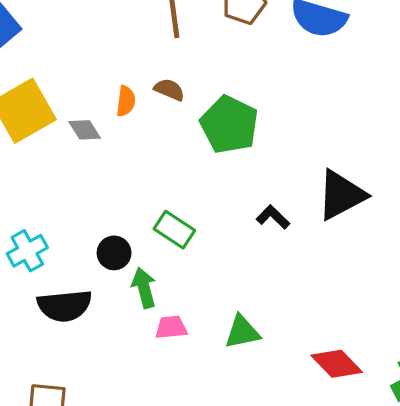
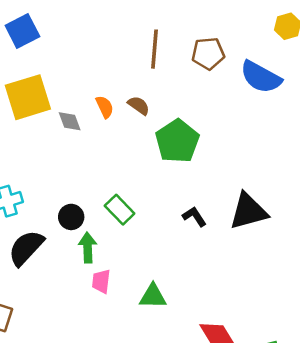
orange semicircle: (126, 101) -> (105, 107), turned -45
black semicircle: (65, 306) -> (26, 248), turned 126
pink trapezoid: (171, 327) -> (101, 281), turned -90

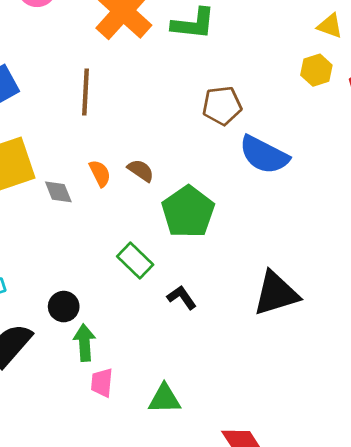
brown line: (155, 49) -> (86, 92), moved
blue semicircle: (261, 77) -> (264, 155), moved
green rectangle: (120, 210) -> (135, 260), moved
black L-shape: (194, 217) -> (182, 297), moved

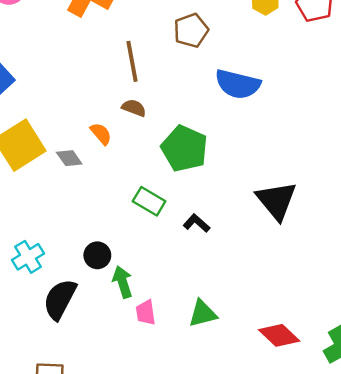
brown line: (86, 92) -> (132, 61), moved
brown pentagon: (222, 106) -> (191, 30), moved
brown semicircle: (141, 170) -> (134, 108), moved
black triangle: (276, 294) -> (277, 200), turned -39

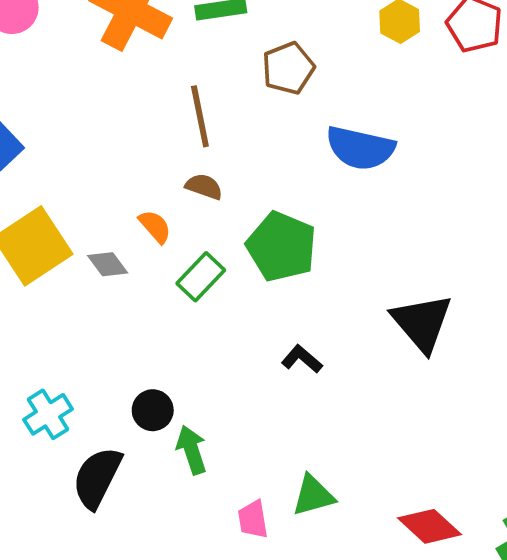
green rectangle: (149, 201) -> (201, 277), moved, turned -76
pink trapezoid: (146, 313) -> (253, 519), moved

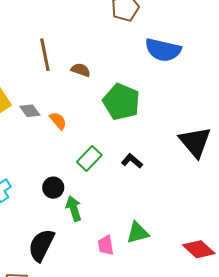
brown line: (200, 116) -> (45, 55), moved
orange semicircle: (155, 226) -> (58, 121), moved
green rectangle: (201, 277) -> (89, 159), moved
black semicircle: (97, 478) -> (41, 245), moved

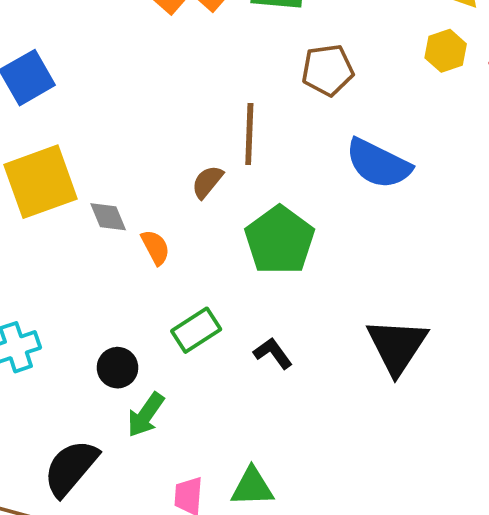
brown line: (45, 55) -> (249, 134), moved
brown semicircle: (81, 70) -> (207, 182), moved, turned -84
green arrow: (74, 209) -> (146, 415), turned -140

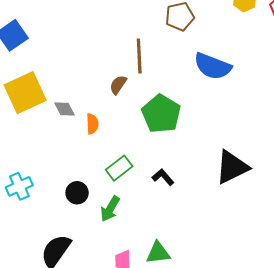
orange semicircle: (155, 247) -> (92, 124), turned 30
black triangle: (397, 346) -> (232, 167), turned 36
green arrow: (146, 415) -> (110, 209), moved

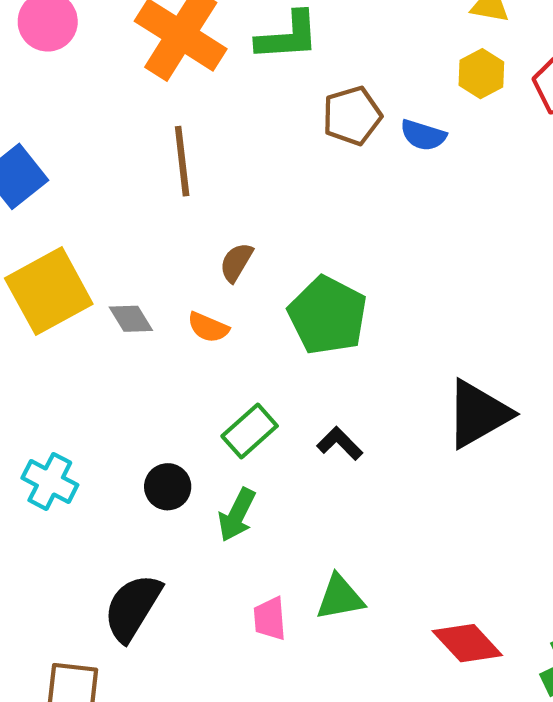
brown line: (139, 56) -> (182, 161), moved
blue semicircle: (213, 66) -> (423, 135), moved, size x0.6
orange semicircle: (92, 124) -> (208, 327), moved, turned 120
cyan cross: (19, 186) -> (50, 481), turned -35

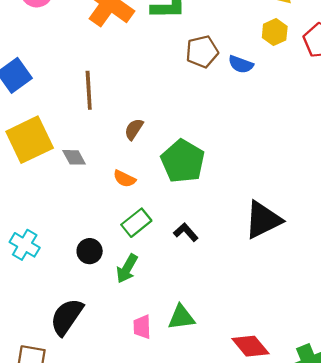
brown line: (182, 161) -> (89, 90), moved
orange semicircle: (208, 327) -> (124, 179), moved

